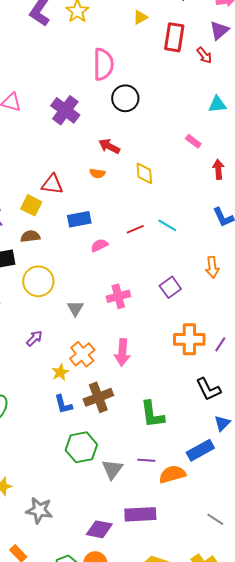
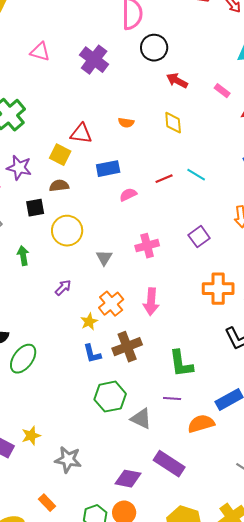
red arrow: (109, 146) -> (177, 81), moved
purple line: (146, 460) -> (172, 399), moved
gray triangle: (112, 469) -> (141, 419), turned -40
purple rectangle: (140, 514) -> (169, 464), turned 36

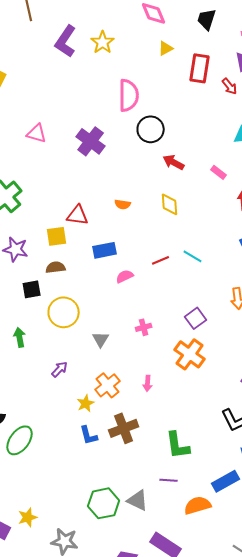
yellow square: (60, 155) -> (57, 236), turned -35
pink cross: (147, 246) -> (144, 327), size x0.7
orange cross: (218, 289) -> (190, 354), moved, turned 36
pink arrow: (151, 302) -> (148, 383), size x0.6
green hexagon: (110, 397) -> (104, 503), moved

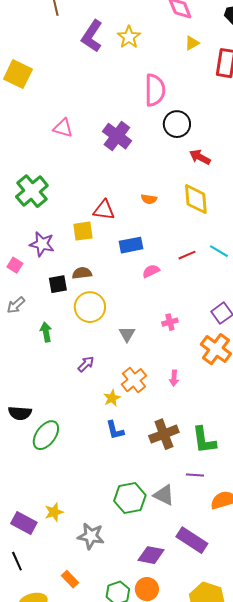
yellow diamond: (170, 204) -> (196, 199), size x1.4
brown semicircle: (56, 267) -> (82, 273), moved
brown cross: (124, 428) -> (164, 434), moved

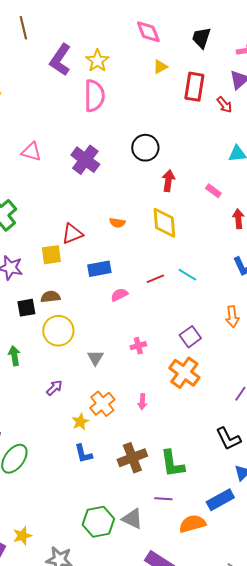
pink semicircle: (155, 90) -> (94, 96), moved
red arrow: (200, 157) -> (168, 181), turned 70
red triangle: (104, 210) -> (72, 234), turned -30

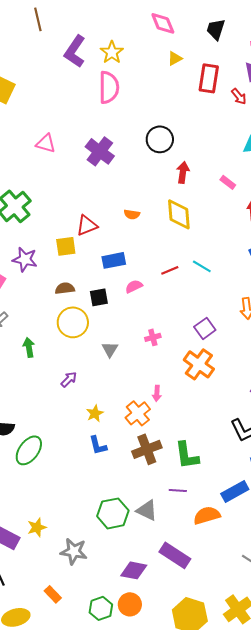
black square: (26, 308) -> (99, 297), moved
orange cross: (102, 404) -> (138, 413), moved

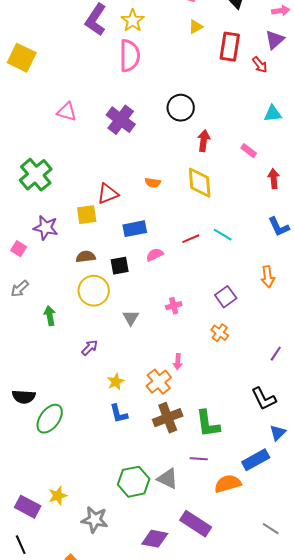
orange cross: (199, 364) -> (220, 333), size x0.6

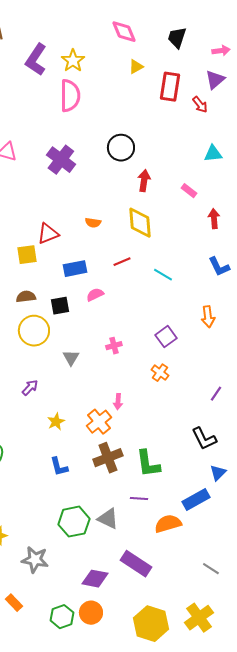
red line: (191, 239) -> (122, 262), moved
blue L-shape: (119, 414) -> (59, 467), moved

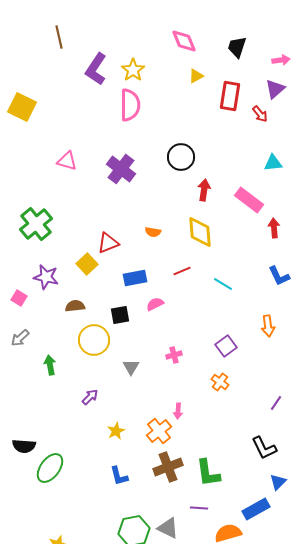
pink rectangle: (189, 191) -> (249, 200), size x1.8
yellow square: (27, 255) -> (87, 264), turned -35
brown semicircle: (26, 297) -> (75, 306), moved

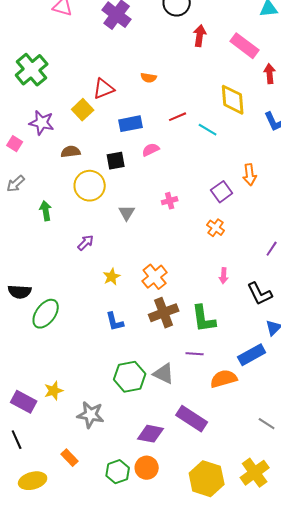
yellow diamond: (200, 232) -> (233, 100), moved
cyan line: (223, 284) -> (208, 130), moved
orange arrow: (268, 326) -> (250, 175), moved
pink arrow: (178, 411) -> (224, 276), moved

